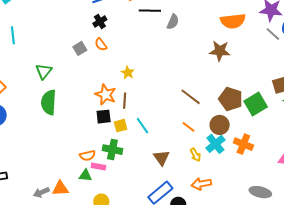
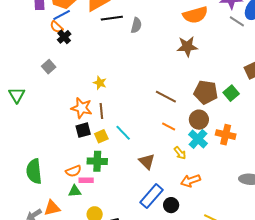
orange semicircle: (101, 45) -> (56, 27), moved
green semicircle: (49, 102) -> (34, 171), moved
green square: (256, 104) -> (231, 93), size x0.7

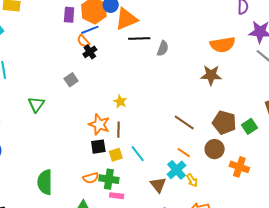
cyan cross: (198, 139) -> (176, 170), moved
orange semicircle: (73, 171) -> (91, 178), moved
pink rectangle: (86, 180) -> (117, 196), moved

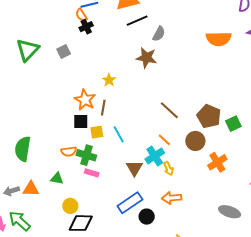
black line: (139, 39) -> (137, 21), turned -30
brown star: (211, 75) -> (146, 58), moved
green triangle: (36, 104) -> (28, 50), moved, size x1.4
orange cross: (239, 167) -> (217, 162), turned 30

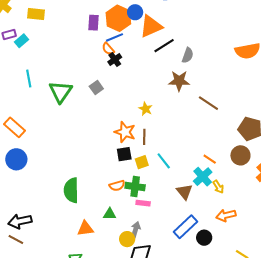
brown line: (169, 110) -> (208, 103), moved
gray arrow: (12, 191) -> (136, 230), moved, turned 133

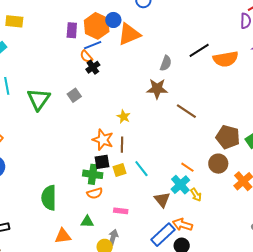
black line: (164, 46) -> (199, 50), moved
green cross: (135, 187) -> (93, 174), moved
orange arrow: (226, 215) -> (183, 225), moved, turned 30

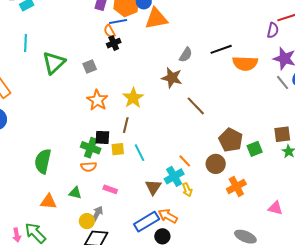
yellow star: (124, 117) -> (133, 98), size x1.5
orange star: (103, 140) -> (97, 100), moved

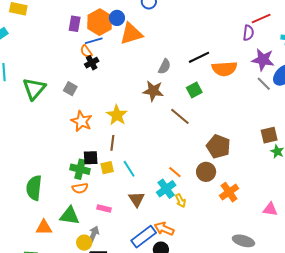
gray square: (90, 67) -> (70, 89), turned -32
green square: (255, 149) -> (194, 90), moved
brown triangle: (153, 187) -> (137, 199), moved
green triangle: (75, 193) -> (70, 216), size x1.5

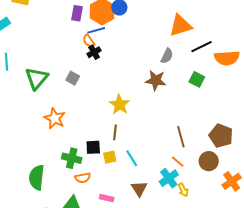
orange triangle: (131, 34) -> (181, 26), moved
green square: (194, 90) -> (197, 79), turned -35
brown line: (180, 116) -> (181, 137), moved, turned 35
orange star: (82, 121) -> (55, 118), moved
green cross: (80, 169) -> (72, 158), moved

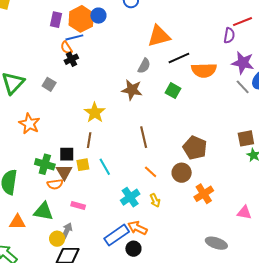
brown line: (181, 137) -> (144, 137), moved
cyan cross: (169, 178) -> (130, 197), moved
brown triangle: (139, 189) -> (64, 172), moved

